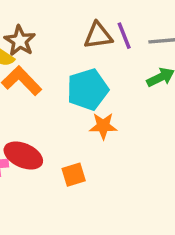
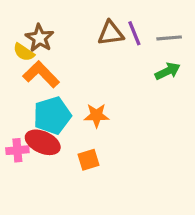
cyan pentagon: (88, 89) -> (52, 115), moved
orange star: (103, 126) -> (96, 115), moved

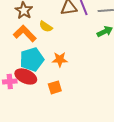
yellow semicircle: (24, 52) -> (46, 26), moved

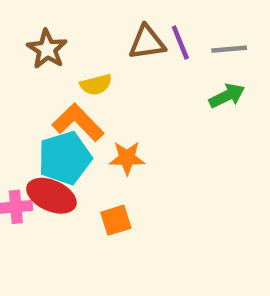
yellow semicircle: (46, 26) -> (96, 85), turned -48
orange L-shape: (25, 33) -> (78, 122), moved

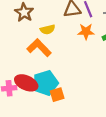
cyan pentagon: (65, 158) -> (45, 83), moved
orange star: (127, 158) -> (86, 32), moved

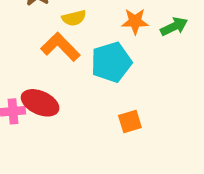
cyan pentagon: (45, 83) -> (111, 62), moved
orange square: (57, 95) -> (130, 121), moved

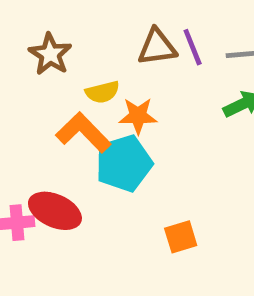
orange star: (135, 21) -> (138, 116), moved
cyan pentagon: (111, 62) -> (124, 163), moved

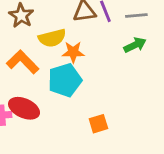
yellow semicircle: (102, 92) -> (52, 38), size x1.4
orange L-shape: (83, 132) -> (23, 62), moved

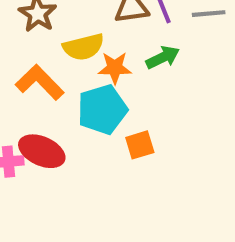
green arrow: (135, 45) -> (163, 57), moved
orange square: (98, 124) -> (140, 145), moved

